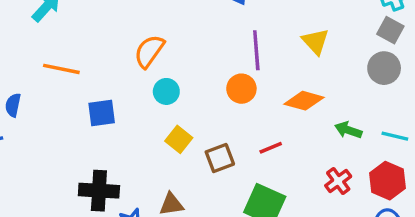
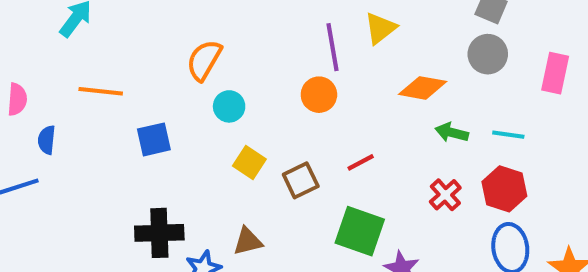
yellow triangle: (315, 41) -> (380, 28), moved, turned 40
orange diamond: (304, 101) -> (423, 88), moved

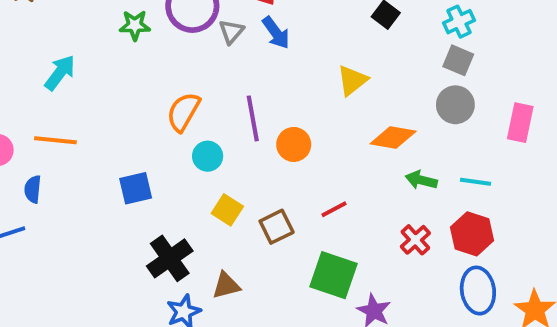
purple line: (332, 47) -> (253, 118), moved
orange line: (101, 91) -> (55, 140), moved
black cross: (159, 233) -> (170, 258), moved, turned -33

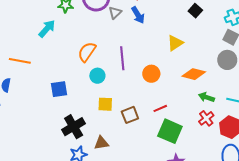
cyan arrow: (60, 73) -> (47, 29), moved
orange circle: (294, 144) -> (151, 74), moved
yellow square: (227, 210) -> (105, 104), turned -35
red cross: (415, 240) -> (206, 118), moved
green square: (334, 275) -> (170, 131), moved

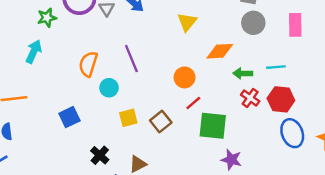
orange circle: (151, 74) -> (185, 77), moved
black cross: (74, 127) -> (100, 155), size x0.7

